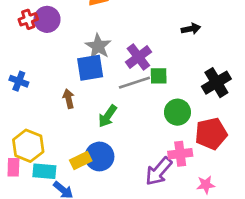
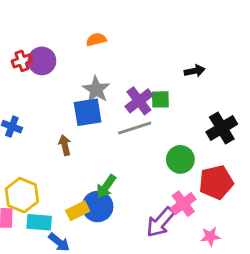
green square: (159, 76) -> (160, 99), moved
green arrow: (108, 116) -> (106, 187), moved
pink cross: (180, 154) -> (183, 204), turned -30

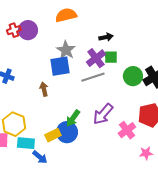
orange semicircle: (96, 40) -> (66, 15), size x1.5
black arrow: (195, 71) -> (106, 37), moved
green circle: (180, 159) -> (133, 76), moved
purple arrow: (160, 222) -> (103, 114), moved

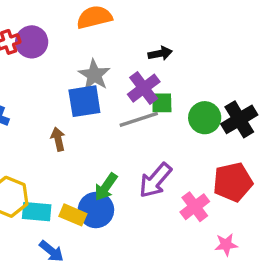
green square: (111, 57) -> (162, 103), moved
yellow rectangle: (53, 135) -> (73, 215), turned 49
cyan rectangle: (26, 143) -> (37, 212), moved

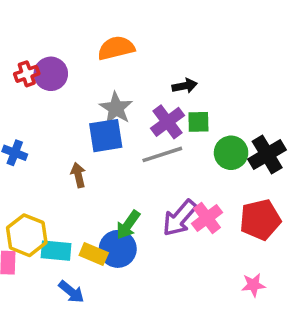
green square: (162, 103) -> (198, 122), moved
pink cross: (195, 207) -> (207, 218), moved

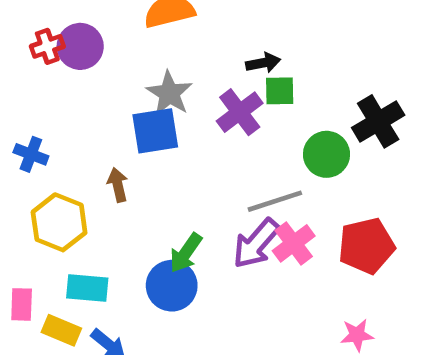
green square: (198, 122) -> (280, 91), moved
gray line: (162, 154) -> (275, 201), moved
black cross: (267, 154) -> (378, 121), moved
yellow hexagon: (27, 235) -> (59, 222), moved
yellow rectangle: (94, 254) -> (61, 330), moved

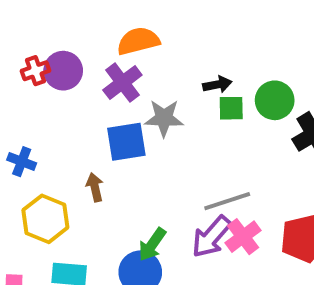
gray star: (169, 93) -> (164, 118), moved, turned -30
purple cross: (240, 112) -> (122, 83), moved
green circle: (326, 154) -> (275, 100), moved

